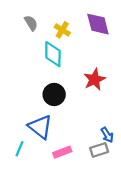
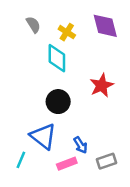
blue arrow: (107, 135) -> (80, 145), moved

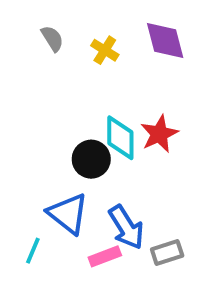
cyan diamond: (57, 58) -> (120, 138), moved
blue arrow: (80, 145) -> (126, 227), size x1.6

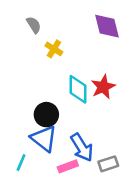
yellow cross: (105, 50) -> (54, 49), moved
black circle: (91, 159) -> (46, 115), moved

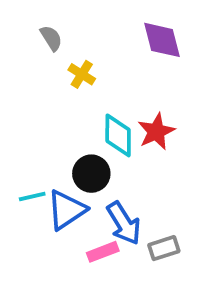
black circle: (46, 115) -> (91, 174), moved
blue triangle: (44, 139) -> (67, 210), turned 48
cyan line: (21, 163) -> (32, 196), moved, turned 54

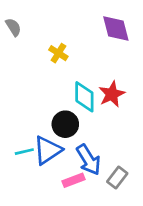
gray semicircle: (51, 38) -> (13, 27), moved
cyan line: (32, 196) -> (24, 152), moved
gray rectangle: (164, 248) -> (117, 178), turned -35

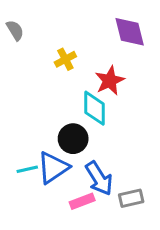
yellow cross: (58, 53) -> (65, 59), turned 30
red star: (112, 94) -> (110, 81), moved
gray rectangle: (117, 178) -> (131, 198), turned 40

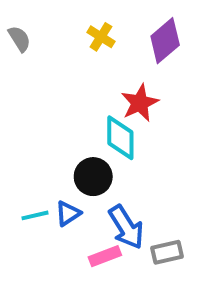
purple diamond: (130, 32) -> (165, 41), turned 64
yellow cross: (65, 59) -> (101, 37), moved, turned -30
blue triangle: (53, 168) -> (68, 213), size x0.6

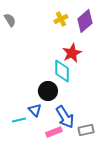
yellow cross: (101, 37) -> (61, 19), moved, turned 32
blue triangle: (68, 213) -> (35, 110), turned -40
cyan line: (35, 215) -> (19, 120), moved

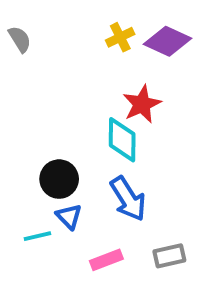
purple diamond: (85, 21) -> (167, 41), turned 65
black circle: (48, 91) -> (59, 179), moved
blue arrow: (65, 117) -> (128, 199), moved

